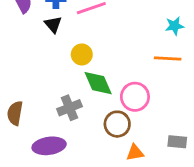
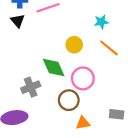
cyan star: (174, 26) -> (101, 22), moved
yellow circle: (82, 54) -> (74, 45), moved
orange line: (168, 59) -> (109, 48), turned 36

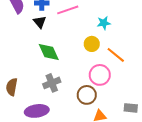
cyan star: (101, 22) -> (104, 23), moved
orange line: (109, 48) -> (116, 55), moved
green diamond: (54, 68) -> (49, 52), moved

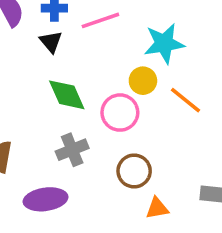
cyan star: (104, 23) -> (164, 43), size x1.6
pink circle: (100, 75) -> (120, 113), moved

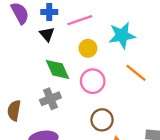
yellow circle: (143, 81) -> (88, 48), moved
gray cross: (72, 150) -> (50, 99), moved

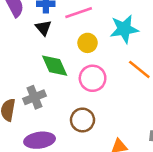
gray cross: (50, 99) -> (34, 97), moved
brown circle: (102, 120) -> (82, 120), moved

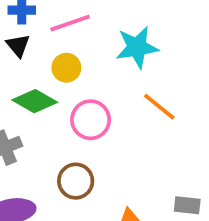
yellow circle: (88, 43) -> (66, 68), moved
green diamond: (55, 66) -> (35, 101), turned -36

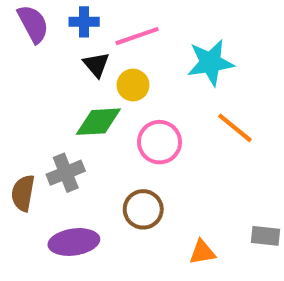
black triangle: (18, 45) -> (96, 65), moved
green diamond: (35, 101) -> (98, 122), turned -33

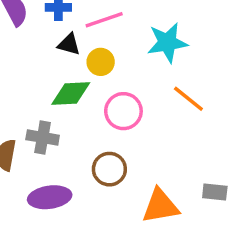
black triangle: (96, 65) -> (69, 44), turned -35
gray cross: (66, 173) -> (43, 137), turned 32
orange triangle: (202, 252) -> (160, 206), size x1.6

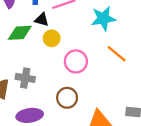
yellow circle: (101, 62) -> (52, 38), moved
green diamond: (71, 94) -> (20, 33), moved

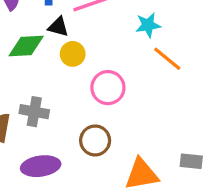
cyan star: (103, 19) -> (148, 25), size x0.7
orange line: (117, 54) -> (167, 59), moved

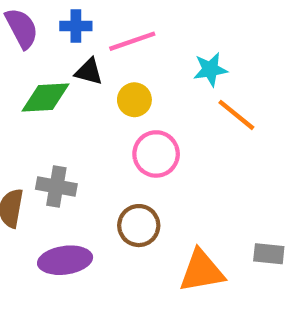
yellow circle: (73, 54) -> (134, 100), moved

